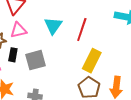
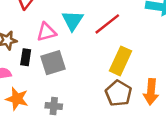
pink triangle: (18, 30) -> (47, 32), moved
red line: (82, 30) -> (107, 24), turned 35

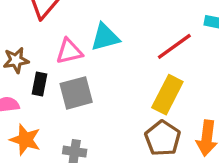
cyan triangle: (73, 21) -> (105, 37), turned 40
red line: (107, 24) -> (174, 46), moved

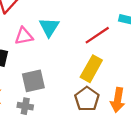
cyan triangle: (105, 37) -> (49, 27), turned -45
gray square: (76, 93) -> (33, 81), moved

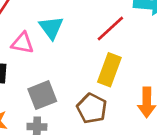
pink triangle: (24, 36) -> (23, 43), turned 30
brown pentagon: (87, 99) -> (92, 108), moved

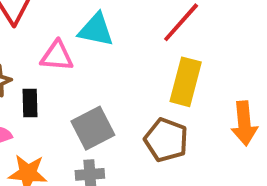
cyan triangle: (51, 28) -> (96, 30), turned -36

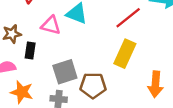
brown pentagon: (166, 140) -> (93, 85), moved, turned -30

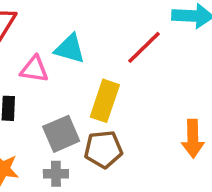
yellow rectangle: (125, 54) -> (105, 101), moved

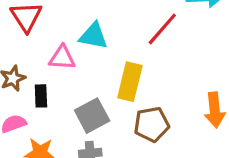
brown pentagon: (103, 149) -> (152, 124), moved

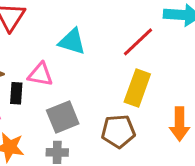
pink triangle: (62, 58) -> (40, 74), moved
yellow rectangle: (130, 82) -> (137, 88), moved

